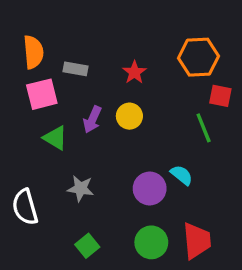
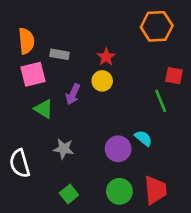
orange hexagon: (198, 57) -> (157, 26), moved
yellow circle: (129, 116) -> (102, 81), moved

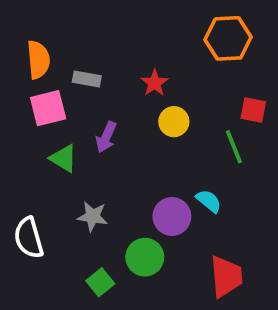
yellow circle: (102, 81) -> (174, 122), moved
green circle: (119, 191) -> (145, 257), moved

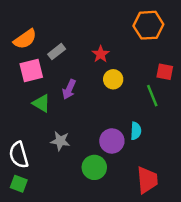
orange semicircle: (38, 60) -> (25, 39), turned 60
gray rectangle: (87, 79) -> (57, 52), turned -48
cyan semicircle: (209, 201) -> (136, 131), turned 54
green square: (100, 282) -> (19, 184), moved, turned -30

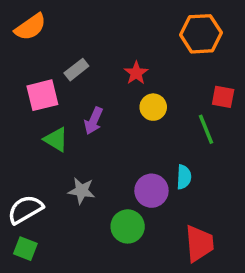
orange semicircle: (25, 39) -> (30, 27), moved
white semicircle: (19, 155) -> (25, 209), turned 76

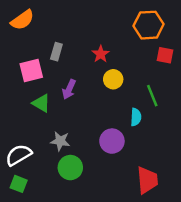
gray rectangle: (76, 70) -> (56, 52), turned -36
red square: (223, 97) -> (165, 55), moved
cyan semicircle: (184, 177) -> (136, 117), moved
green circle: (128, 226) -> (70, 168), moved

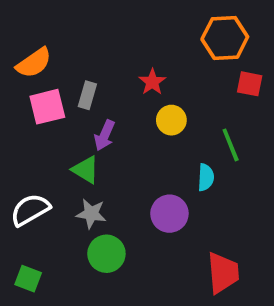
orange semicircle: (22, 20) -> (34, 63), moved
gray rectangle: (56, 52) -> (87, 95), moved
green triangle: (41, 103) -> (85, 170), moved
white semicircle: (19, 155) -> (30, 210), moved

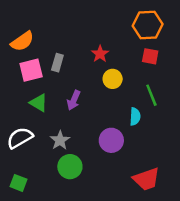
red square: (250, 84) -> (150, 56), moved
purple arrow: (105, 135) -> (74, 100), moved
green triangle: (85, 170) -> (39, 103), moved
gray star: (91, 214) -> (60, 140), turned 30
red trapezoid: (223, 273) -> (146, 179), turned 76

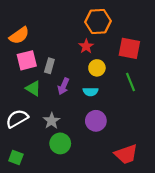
orange hexagon: (148, 25) -> (98, 21), moved
red square: (150, 56) -> (129, 48), size x1.5
gray rectangle: (57, 63) -> (49, 66), moved
cyan semicircle: (135, 116) -> (90, 92), moved, turned 88

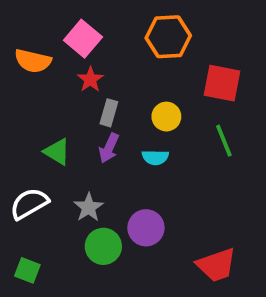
orange semicircle: (19, 35) -> (33, 61), turned 48
red star: (86, 46) -> (90, 79), moved
pink square: (27, 60) -> (83, 39), moved, turned -36
gray rectangle: (49, 66) -> (109, 113), moved
purple circle: (96, 121) -> (146, 228), moved

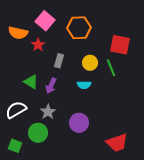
orange hexagon: (168, 37) -> (79, 28), moved
red star: (90, 79) -> (38, 45), moved
green line: (224, 141) -> (111, 68), moved
purple arrow: (109, 148) -> (51, 86), moved
green circle: (103, 246) -> (38, 133), moved

